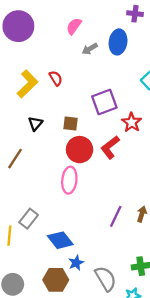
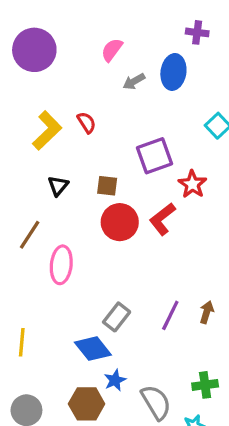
pink ellipse: (69, 180) -> (61, 265), moved
gray rectangle: (29, 219) -> (117, 317), moved

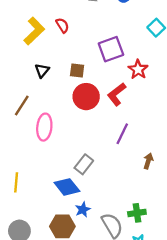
purple line: (170, 315) -> (122, 134), moved
green cross: (205, 385) -> (137, 213), moved

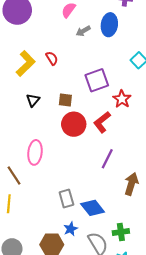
brown line: (22, 106) -> (14, 175), moved, turned -66
brown arrow: (148, 161) -> (131, 184), size x1.5
gray rectangle: (84, 164) -> (66, 199), moved, turned -54
blue diamond: (67, 187) -> (93, 208), moved

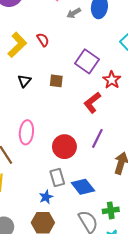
purple square: (97, 80) -> (87, 61), turned -35
red circle: (74, 124) -> (64, 147), moved
blue star: (71, 229) -> (46, 197), moved

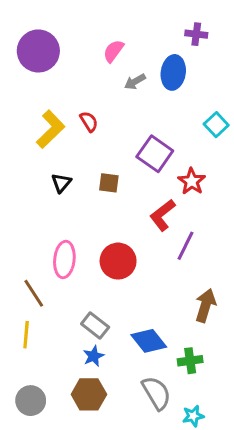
purple line: (97, 138) -> (186, 246), moved
red circle: (64, 147) -> (118, 261), moved
gray rectangle: (57, 177) -> (95, 325), moved, turned -36
green cross: (111, 210) -> (190, 361), moved

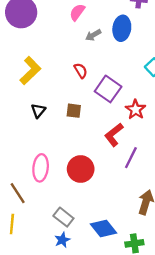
red semicircle: (89, 122) -> (81, 71), moved

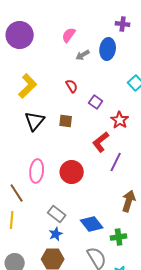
purple square: (108, 89) -> (96, 102), size x0.6
black triangle: (38, 111) -> (35, 121), size x1.5

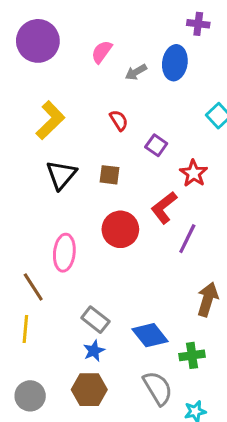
pink semicircle: (69, 35) -> (102, 52), moved
red circle: (72, 172) -> (120, 229), moved

